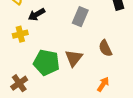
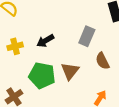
black arrow: (37, 14) -> (45, 41), moved
gray rectangle: (80, 17) -> (87, 36), moved

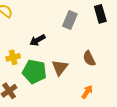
gray rectangle: (87, 36) -> (70, 20), moved
yellow cross: (15, 46) -> (13, 57), moved

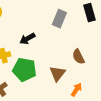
brown triangle: (60, 68) -> (57, 74), moved

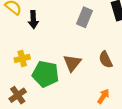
black arrow: (27, 39) -> (33, 20), moved, turned -63
brown triangle: (57, 74) -> (72, 63), moved

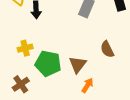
brown triangle: (72, 63) -> (78, 65), moved
orange arrow: (103, 96) -> (87, 85), moved

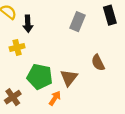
yellow cross: (25, 48) -> (17, 47), moved
orange arrow: (87, 85) -> (55, 98), moved

